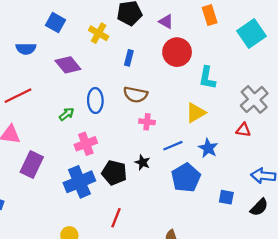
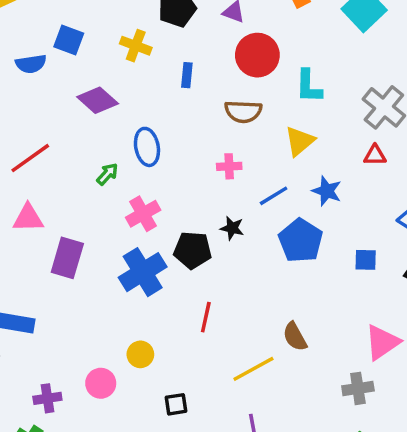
blue semicircle: (26, 49) -> (31, 64), moved
brown semicircle: (135, 95) -> (243, 112), moved

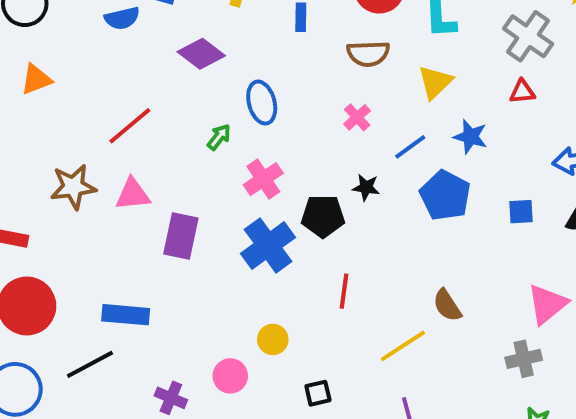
pink cross: (229, 166) -> (357, 117), turned -35
purple cross: (47, 398) -> (171, 398), turned 36

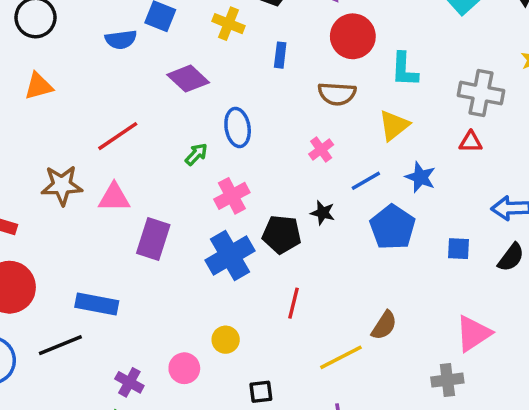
gray cross: (528, 36) -> (481, 93), turned -30
brown semicircle: (447, 305) -> (384, 325), turned -120

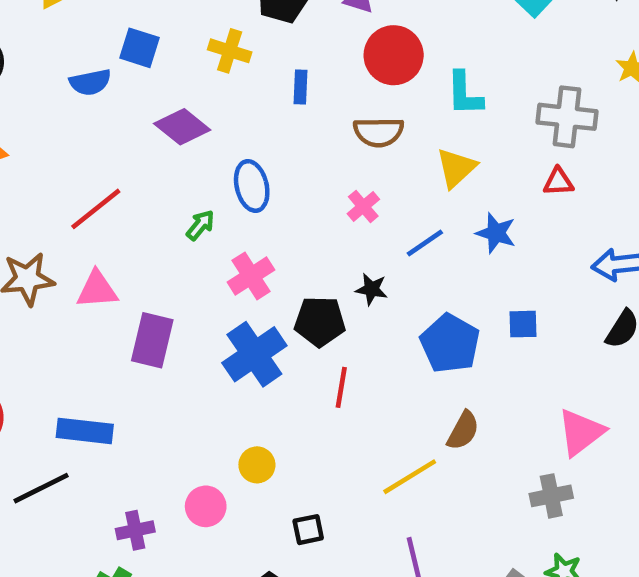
blue pentagon: (392, 227) -> (450, 343), moved
blue square: (459, 249) -> (523, 324), moved
red line: (293, 303) -> (341, 387), moved
purple cross: (129, 382) -> (135, 530), turned -36

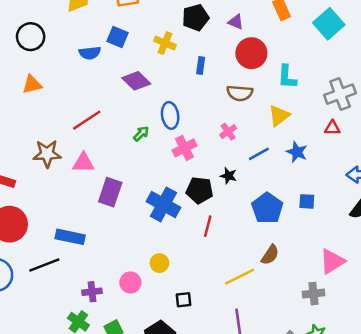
gray cross: (567, 117) -> (340, 94), turned -32
pink cross: (251, 276) -> (184, 148), moved
blue cross: (254, 354) -> (163, 204), turned -32

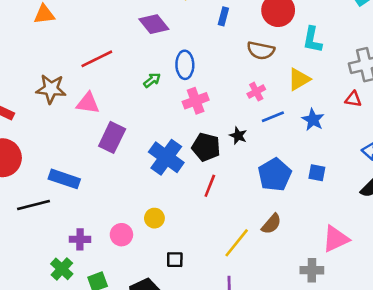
pink cross: (228, 132) -> (256, 92), moved
yellow line: (240, 277) -> (237, 243), turned -32

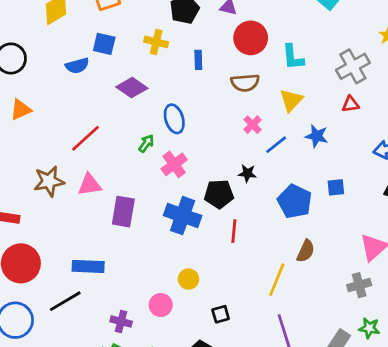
pink cross: (196, 101) -> (174, 164), moved
purple cross: (80, 239) -> (121, 322), turned 30

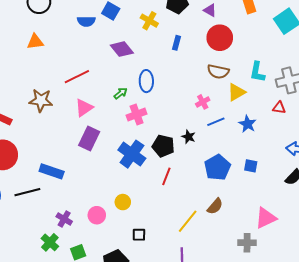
cyan L-shape: (293, 57) -> (257, 72), moved
brown semicircle: (245, 83) -> (218, 72), moved
pink triangle: (89, 185) -> (84, 108), moved, turned -42

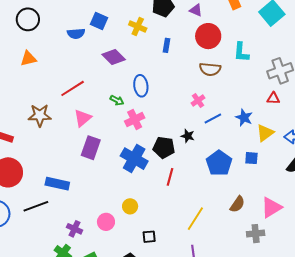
cyan L-shape: (257, 72) -> (241, 52), moved
yellow triangle: (236, 92) -> (265, 133), moved
green arrow: (121, 93) -> (117, 100), turned 72
brown semicircle: (215, 206) -> (237, 204), moved

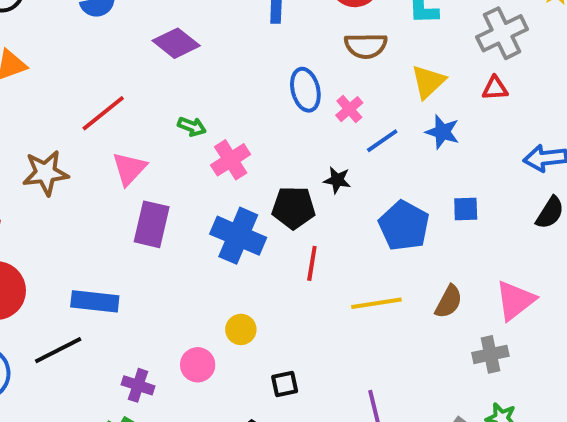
blue ellipse: (141, 86) -> (305, 90), moved
yellow triangle: (265, 133) -> (428, 82), moved
yellow line: (195, 219) -> (376, 303), moved, turned 55

